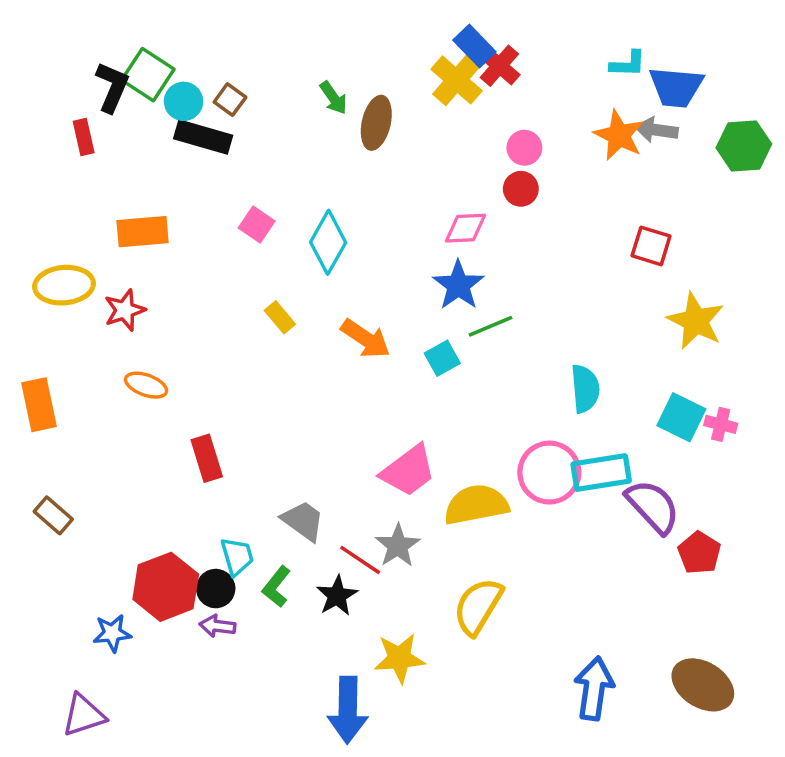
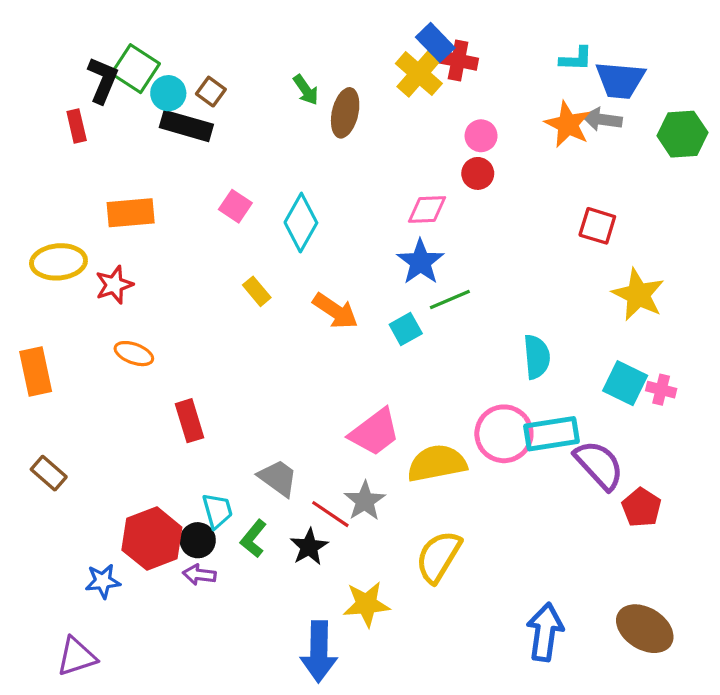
red cross: (499, 66) -> (458, 60), turned -30

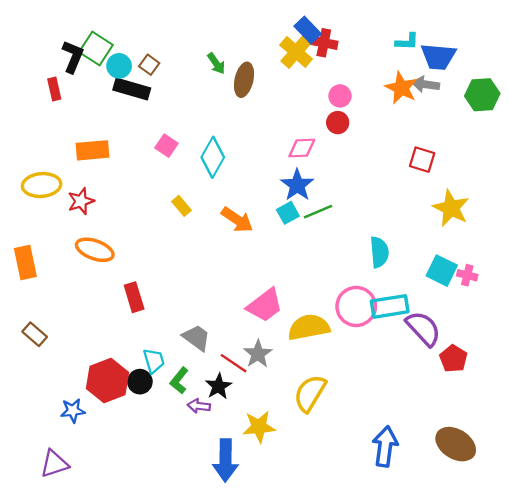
cyan square: (406, 329) -> (288, 213), moved
orange ellipse: (134, 354) -> (95, 250), size x1.4
purple arrow: (199, 575) -> (199, 406), moved

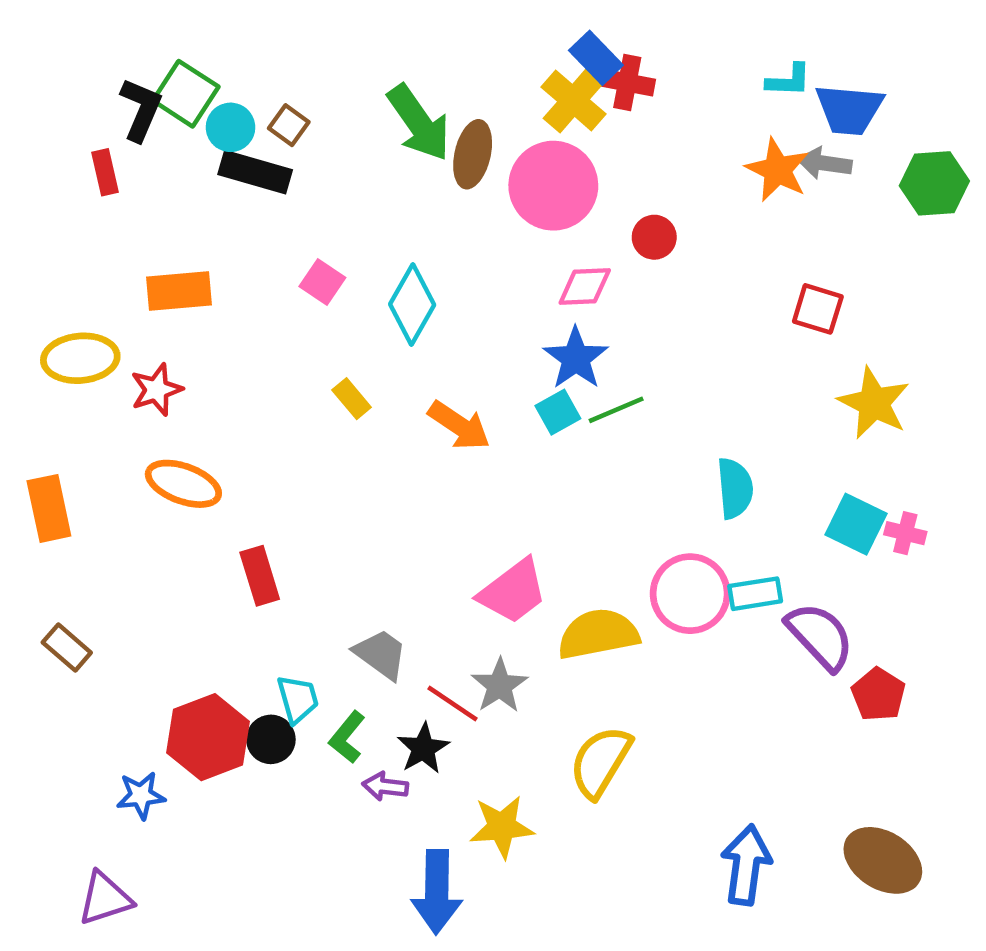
green arrow: (216, 64) -> (419, 123), size x1.8
pink circle: (340, 96) -> (553, 186), moved, size x2.0
cyan rectangle: (390, 306) -> (755, 594), size x0.7

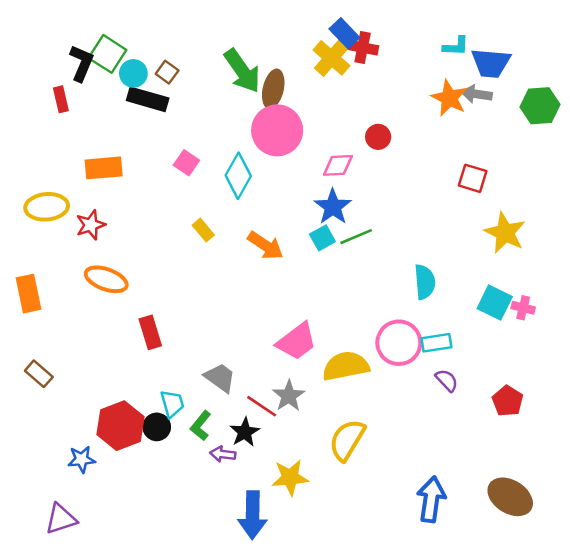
pink circle: (553, 186) -> (277, 130), moved
purple semicircle: (820, 636) -> (447, 380), moved, size x0.6

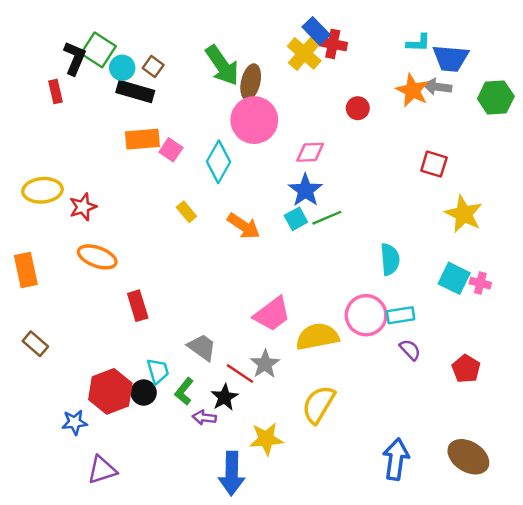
red circle: (378, 137) -> (358, 108), moved
orange rectangle: (104, 168) -> (142, 139), moved
purple triangle: (61, 519) -> (102, 470), moved

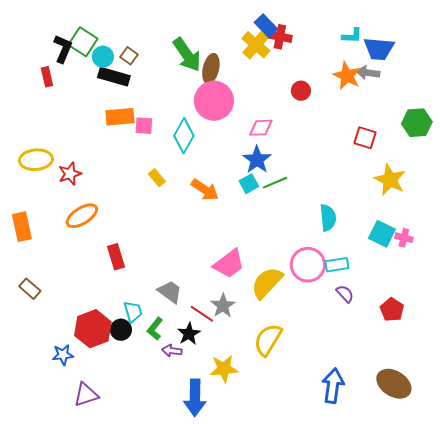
green hexagon: (496, 97) -> (417, 123), moved
pink square: (171, 150) -> (144, 126), turned -30
orange ellipse: (97, 257) -> (82, 216), turned -52
yellow semicircle: (317, 337) -> (267, 283), turned -36

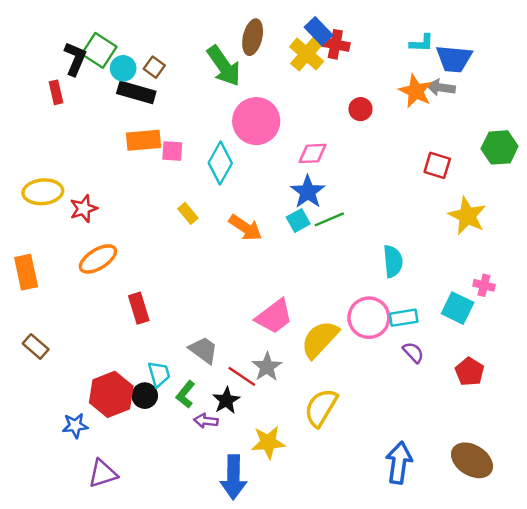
brown ellipse: (211, 69) -> (253, 37), moved
cyan square: (382, 234) -> (458, 308), moved

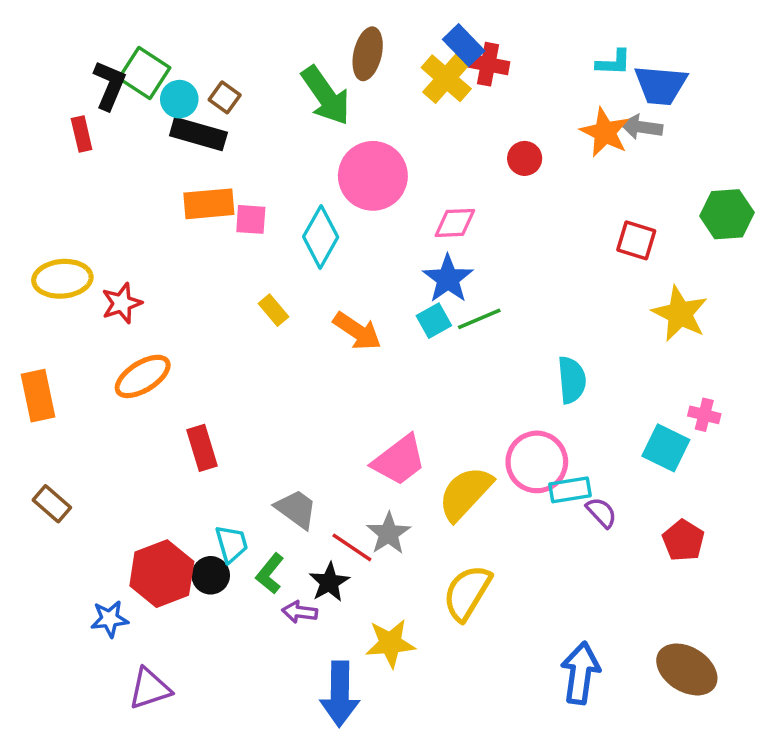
cyan rectangle: (404, 318) -> (570, 490), moved

